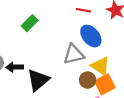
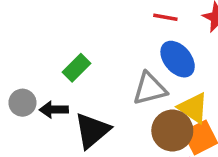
green rectangle: (30, 23) -> (76, 68), moved
brown circle: (88, 80) -> (172, 131), size x1.5

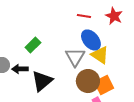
gray triangle: (150, 89) -> (75, 57), turned -45
yellow triangle: (193, 108) -> (100, 55), moved

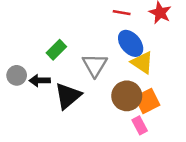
gray triangle: (75, 57) -> (95, 65), moved

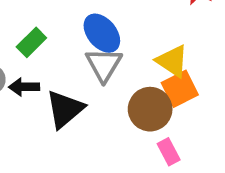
blue ellipse: (131, 43) -> (102, 33), moved
green rectangle: (56, 50) -> (31, 42), moved
orange square: (147, 101) -> (180, 89), moved

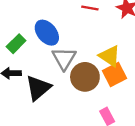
blue ellipse: (102, 33) -> (47, 33), moved
brown circle: (150, 109) -> (85, 77), moved

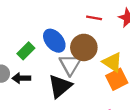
brown circle: (85, 77) -> (84, 47), moved
black triangle: (38, 88) -> (60, 86), moved

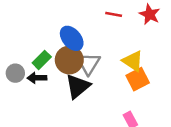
brown circle: (84, 47) -> (69, 60), moved
green rectangle: (26, 51) -> (42, 60), moved

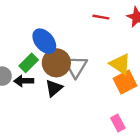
blue ellipse: (72, 38) -> (44, 41), moved
black triangle: (78, 86) -> (54, 88), moved, size x0.7

